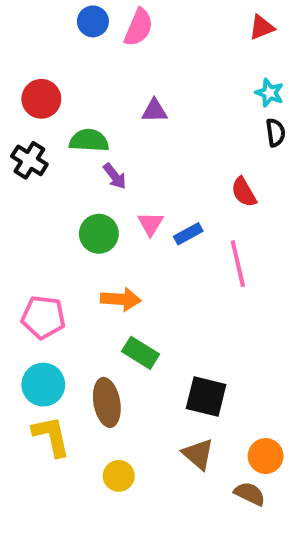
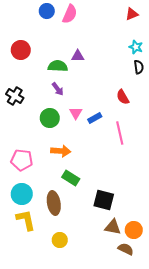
green semicircle: (89, 140) -> (58, 66), moved
black cross: (29, 160) -> (15, 96), moved
brown triangle: (198, 454) -> (113, 227), moved, turned -30

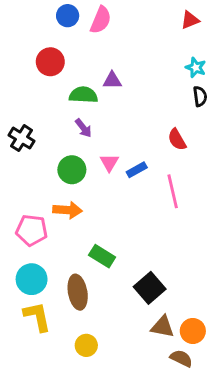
red circle: (21, 50) -> (50, 62), moved
orange arrow: (61, 151) -> (68, 210), moved
black square: (104, 200) -> (150, 288), turned 35

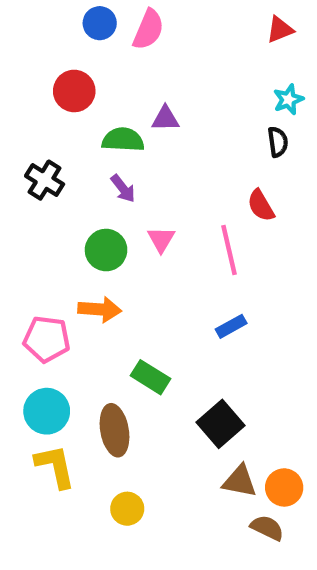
cyan star: (196, 68) -> (288, 99), turned 30
black semicircle: (200, 96) -> (278, 142), moved
black cross: (21, 138) -> (45, 180), moved
blue rectangle: (137, 170) -> (231, 326), moved
pink line: (173, 191) -> (229, 250), moved

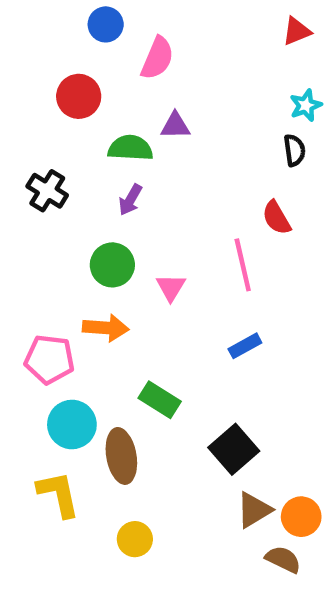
pink semicircle: (148, 30) -> (157, 58), moved
purple arrow: (123, 189) -> (130, 200), turned 68
pink triangle: (161, 239) -> (171, 287), moved
cyan circle: (47, 411) -> (72, 424), moved
brown triangle: (240, 481) -> (254, 510), turned -42

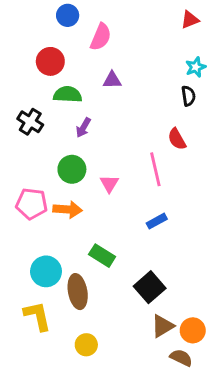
green semicircle: (130, 148) -> (68, 94), moved
pink pentagon: (49, 359) -> (32, 204), moved

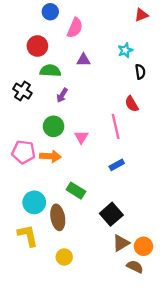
cyan star: (196, 67) -> (125, 50), moved

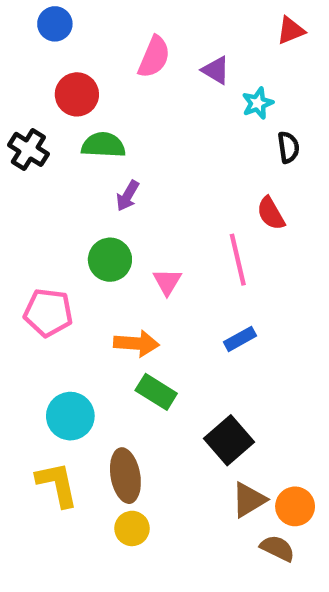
blue circle: (50, 12) -> (55, 24), moved
purple triangle: (83, 60) -> (216, 70), moved, turned 32
black cross: (22, 91) -> (28, 149), moved
orange arrow: (50, 156) -> (136, 343), moved
brown ellipse: (58, 217) -> (125, 476), moved

